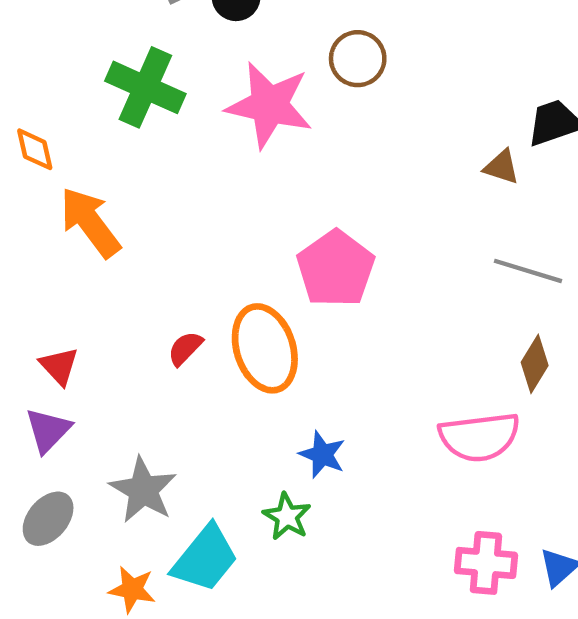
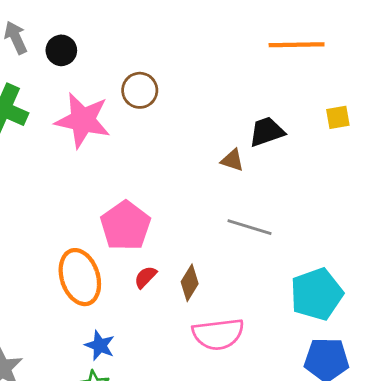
red semicircle: (185, 348) -> (145, 277), moved
brown diamond: (535, 364) -> (190, 283), moved
blue star: (322, 455) -> (100, 345), moved

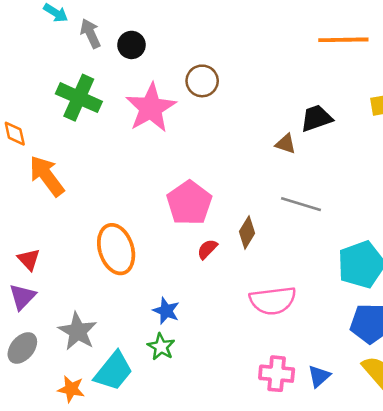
pink star: (83, 120) -> (151, 108), turned 30
orange ellipse: (80, 277) -> (116, 249), moved
brown diamond: (190, 283) -> (247, 232), moved

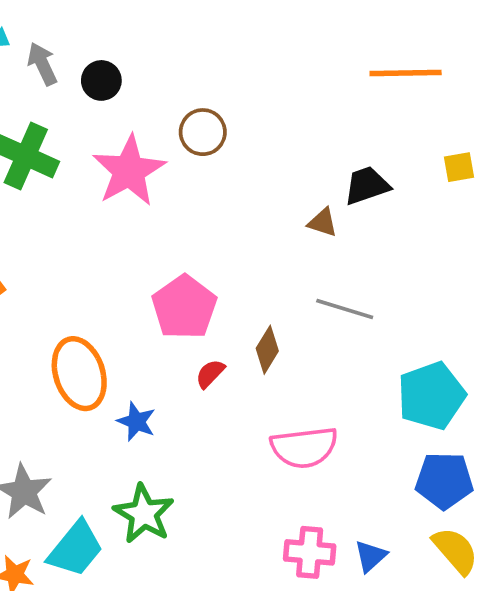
blue star: (166, 311) -> (136, 422), moved
green star: (161, 347) -> (144, 514), size x1.5

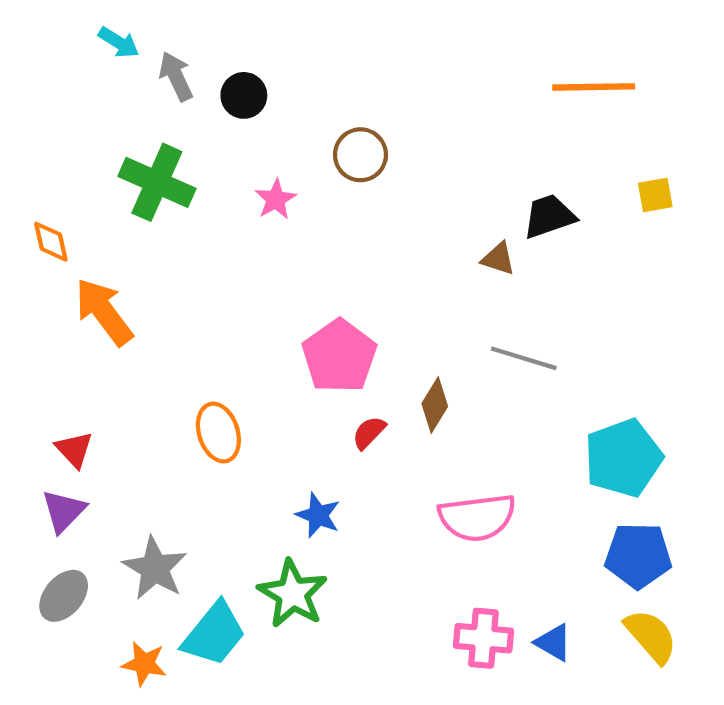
pink star: (129, 171) -> (276, 199), size x0.5
orange ellipse: (79, 374) -> (218, 433), size x0.7
blue star: (136, 422) -> (318, 515), moved
blue triangle: (371, 556) -> (553, 642), turned -48

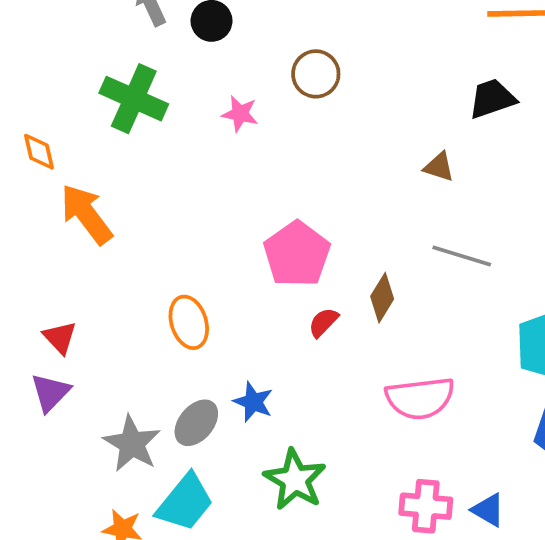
pink star: (276, 199) -> (240, 114), turned -30
black trapezoid: (549, 216) -> (492, 99), moved
blue star: (318, 515) -> (253, 402), moved
green star: (293, 594) -> (295, 480), moved
gray ellipse: (64, 596) -> (196, 423), moved

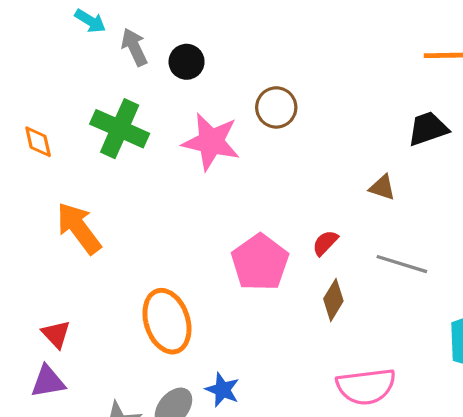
pink star: (240, 114) -> (211, 142), size x1.8
orange diamond: (39, 152) -> (38, 142), moved
orange ellipse: (189, 322) -> (167, 321), size x1.4
red semicircle: (323, 322) -> (325, 243), moved
purple triangle: (50, 392) -> (48, 382), turned 36

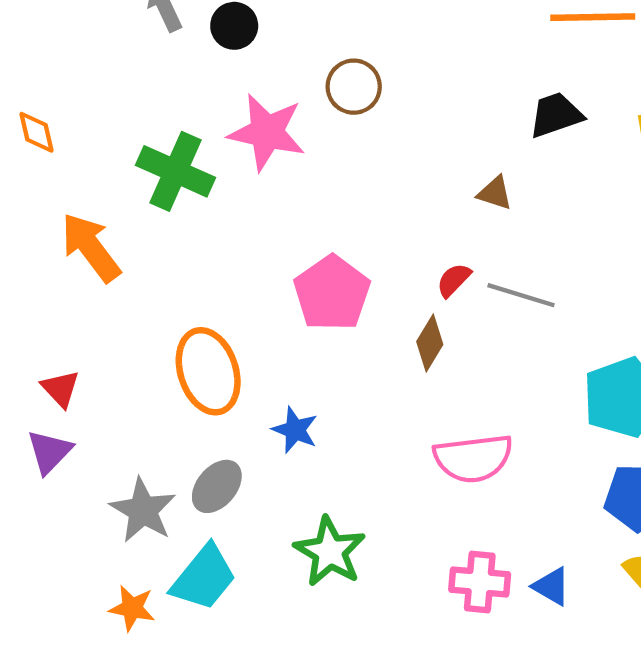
green cross: (120, 129) -> (176, 171), moved
red semicircle: (325, 243) -> (454, 280), moved
purple triangle: (48, 382) -> (50, 452), turned -36
blue star: (222, 390) -> (295, 430), moved

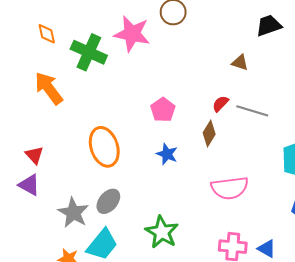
orange diamond: (36, 132) -> (47, 34), moved
pink pentagon: (332, 293) -> (163, 110), size x0.7
blue star: (295, 430) -> (167, 154), moved
purple triangle: (50, 452) -> (29, 185), turned -45

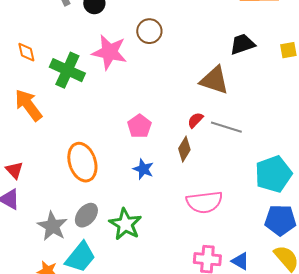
brown triangle: (240, 63) -> (214, 80), size x1.8
green star: (162, 232) -> (125, 224), moved

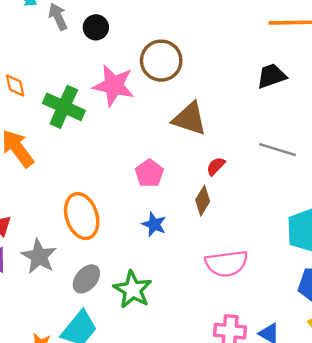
brown circle: (149, 31) -> (161, 61), size x1.4
brown triangle: (214, 80) -> (190, 119), moved
gray line: (226, 127) -> (277, 150), moved
gray star: (52, 226) -> (39, 256), moved

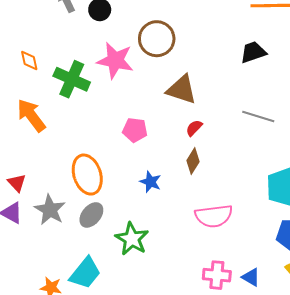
red semicircle: (216, 166) -> (194, 128), moved
pink pentagon: (149, 173) -> (135, 130), moved, turned -30
gray ellipse: (86, 279) -> (91, 215), moved

